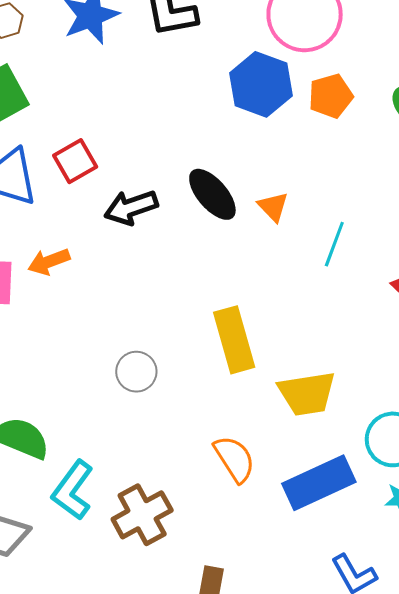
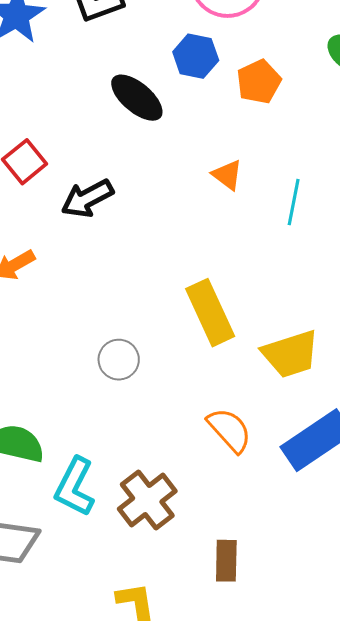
blue hexagon: (261, 84) -> (196, 56), size x0.7
orange pentagon: (331, 96) -> (259, 82), moved
black ellipse: (212, 194) -> (137, 98), moved

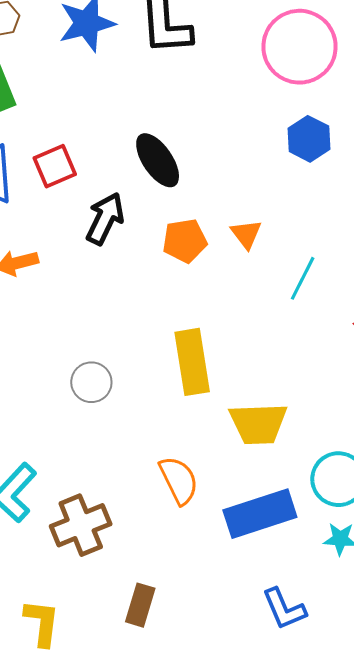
blue hexagon: (196, 56) -> (309, 139), moved
orange pentagon: (259, 82) -> (185, 241), moved
black ellipse: (137, 98) -> (158, 160), moved
black arrow: (87, 198) -> (105, 219), turned 128

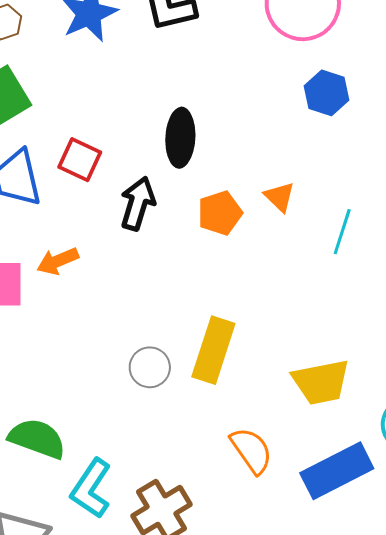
black ellipse: (158, 160) -> (180, 138), turned 46
red square: (55, 166) -> (80, 160), turned -33
yellow rectangle: (192, 362) -> (213, 350), moved, turned 36

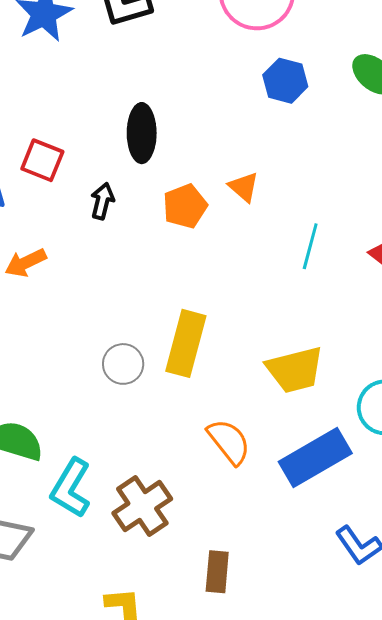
black arrow: (138, 204) -> (102, 201), size x0.7
cyan line: (342, 232) -> (310, 246), moved

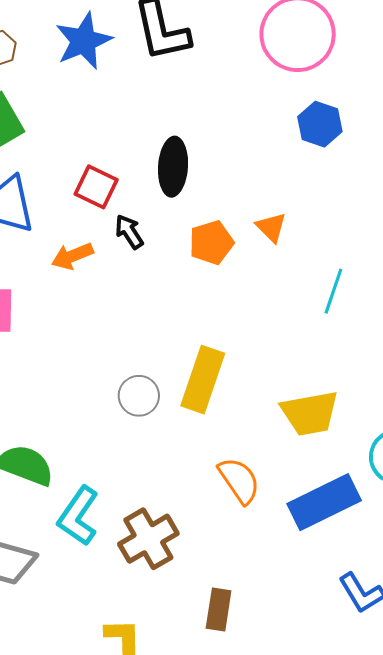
red square: (42, 160) -> (96, 187), moved
black arrow: (102, 201) -> (129, 232), turned -51
orange arrow: (26, 263) -> (72, 256), moved

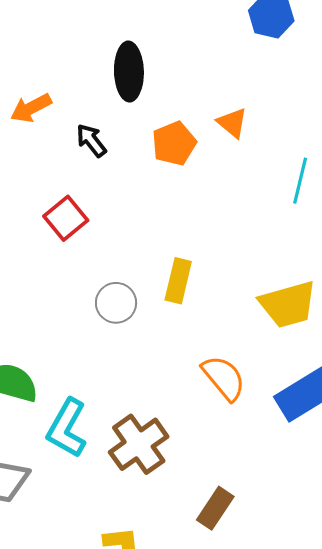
red square: (96, 187) -> (66, 218), moved, turned 30
orange arrow: (72, 256) -> (31, 108), moved
yellow rectangle: (203, 380) -> (178, 281), size x0.7
brown rectangle: (219, 609) -> (215, 508), turned 30

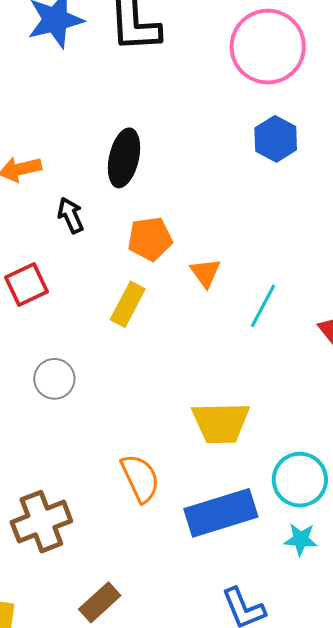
orange triangle: (232, 123) -> (205, 273), moved
yellow rectangle: (178, 281) -> (128, 304), moved

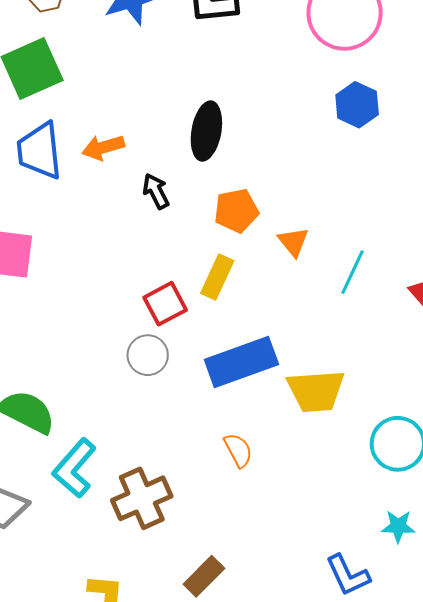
red square: (26, 284) -> (165, 304), moved
orange semicircle: (140, 478) -> (238, 450), size x0.7
blue rectangle: (221, 513) -> (241, 362), moved
cyan star: (301, 539) -> (398, 526), moved

